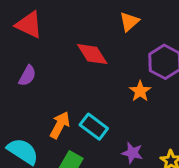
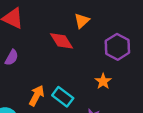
orange triangle: (129, 22) -> (82, 21), moved
orange star: (140, 91) -> (103, 81), moved

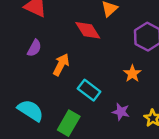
orange arrow: (37, 96) -> (61, 65), moved

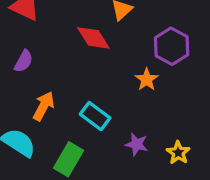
orange arrow: (61, 65) -> (44, 106), moved
orange star: (132, 74) -> (147, 79), moved

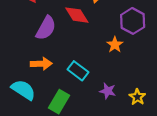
purple semicircle: (24, 61) -> (46, 28), moved, size x1.5
orange arrow: (44, 106) -> (41, 64), turned 60

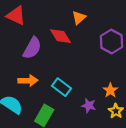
orange star: (115, 45) -> (110, 90), moved

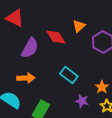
orange triangle: (79, 18) -> (79, 26), moved
cyan rectangle: (62, 87) -> (69, 75), moved

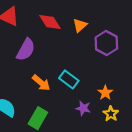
red diamond: (56, 37) -> (50, 22), moved
orange arrow: (26, 78) -> (41, 83), moved, turned 42

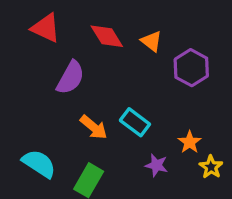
orange triangle: (80, 25) -> (151, 41), turned -40
yellow star: (111, 114) -> (211, 167), moved

